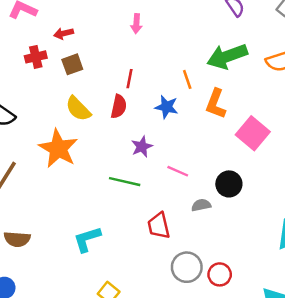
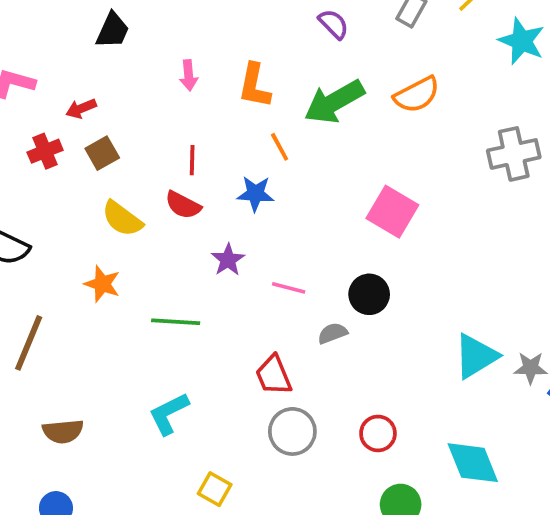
orange L-shape: (216, 104) -> (254, 86), moved
red semicircle: (119, 106) -> (183, 205), turned 115
orange star: (58, 149) -> (102, 284), size x0.6
green line: (125, 182) -> (176, 322), moved
gray circle: (187, 267) -> (292, 431), moved

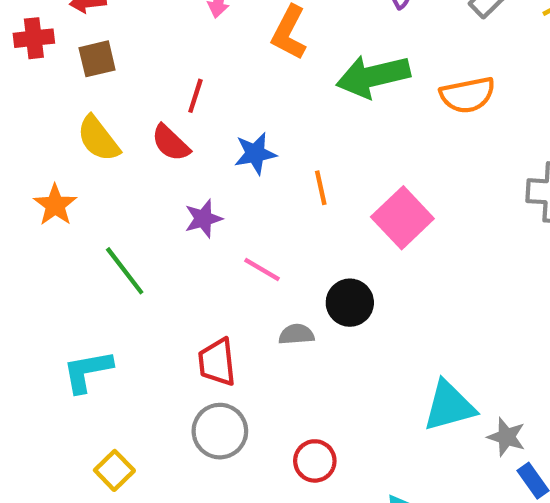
orange line: (280, 147) -> (321, 188), moved
blue star: (255, 194) -> (255, 153), turned -30
green line: (176, 322) -> (125, 271), turned 33

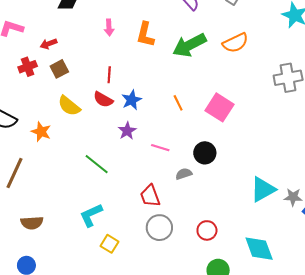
blue star: (255, 153) -> (132, 100), moved
orange star: (55, 205) -> (41, 132), moved
yellow square: (114, 470) -> (109, 244), moved

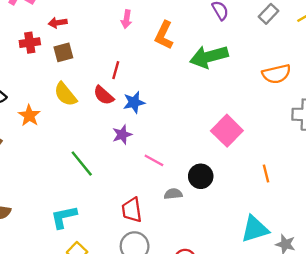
orange semicircle: (235, 43) -> (276, 74), moved
orange line: (178, 103) -> (266, 174), moved

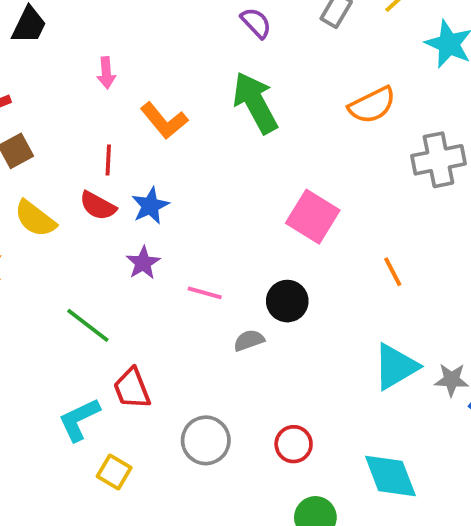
orange L-shape: (164, 35) -> (164, 121), moved, turned -52
green arrow: (209, 57) -> (255, 103), turned 90
red trapezoid: (132, 210) -> (132, 388), moved

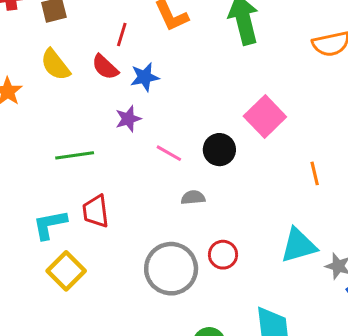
black circle: (287, 301) -> (219, 150), moved
green line: (88, 325) -> (75, 155), turned -60
gray circle: (206, 440) -> (171, 269), moved, size x1.4
red circle: (294, 444) -> (223, 255), moved
yellow square: (114, 472) -> (66, 271), size x1.4

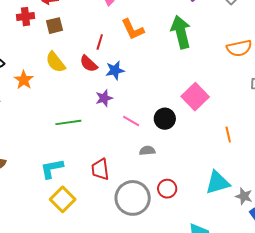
red trapezoid: (96, 211) -> (100, 169), moved

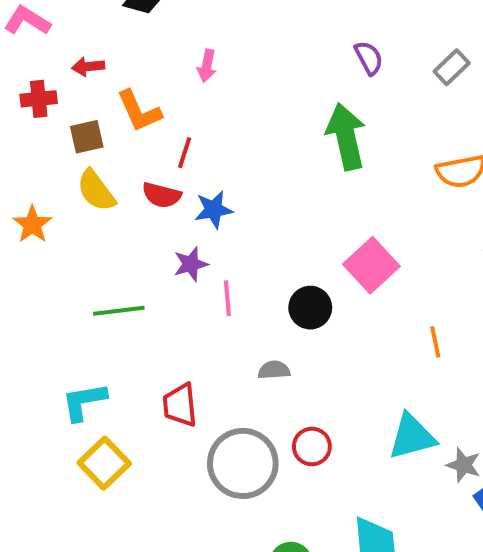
brown square: (55, 26) -> (87, 137), moved
orange L-shape: (133, 29) -> (139, 111), moved
red semicircle: (89, 64) -> (162, 195), turned -30
pink line: (131, 121) -> (227, 298), moved, turned 54

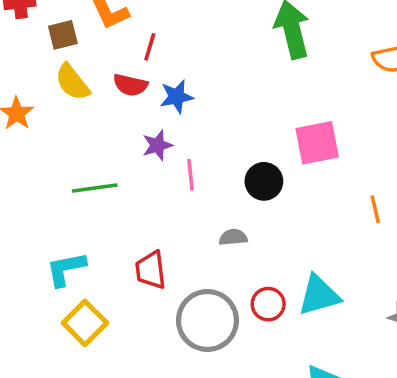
pink square: (371, 265) -> (317, 143), turned 33
cyan triangle: (412, 437) -> (319, 295), moved

